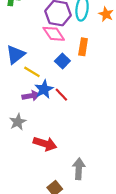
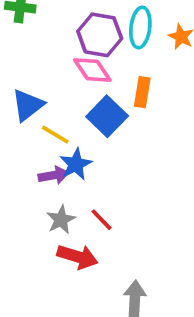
blue square: (62, 61) -> (107, 116), size x1.5
red line: (61, 95) -> (102, 220), moved
gray star: (18, 122) -> (61, 220), moved

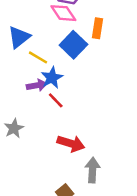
gray star: (61, 220) -> (14, 128), moved
red line: (102, 220) -> (56, 100), moved
red arrow: (78, 257) -> (71, 144), moved

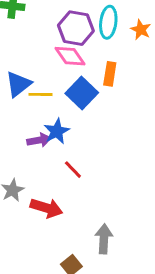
yellow line: (38, 57) -> (41, 94), moved, turned -30
red line: (56, 100) -> (73, 170), moved
red arrow: (71, 144) -> (46, 208), moved

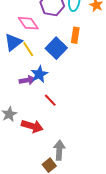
pink diamond: (70, 56) -> (28, 23), moved
yellow line: (41, 94) -> (28, 49), turned 56
gray arrow: (104, 239) -> (59, 150), moved

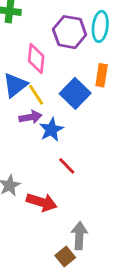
pink diamond: (28, 23) -> (36, 59), turned 40
purple arrow: (27, 80) -> (30, 117), moved

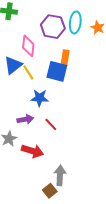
orange rectangle: (102, 75) -> (65, 58), moved
blue square: (75, 93) -> (57, 71), turned -30
purple arrow: (30, 117) -> (25, 119), moved
blue star: (51, 130) -> (40, 98), turned 30

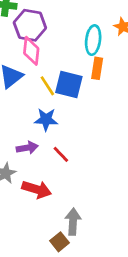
cyan ellipse: (75, 22) -> (93, 40), moved
purple hexagon: (53, 27) -> (30, 25), moved
orange rectangle: (65, 58) -> (97, 68), moved
yellow line: (28, 72) -> (47, 86), moved

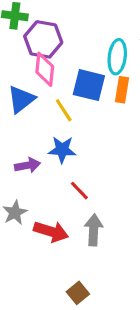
blue square: (69, 84) -> (89, 85), moved
purple arrow: (27, 148) -> (27, 165), moved
gray arrow: (73, 222) -> (94, 230), moved

